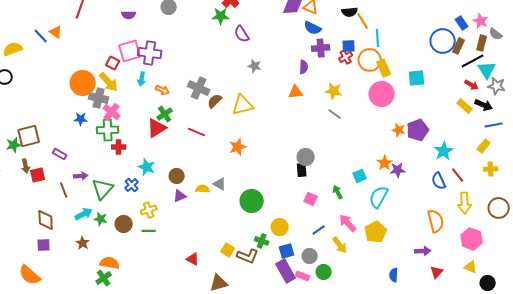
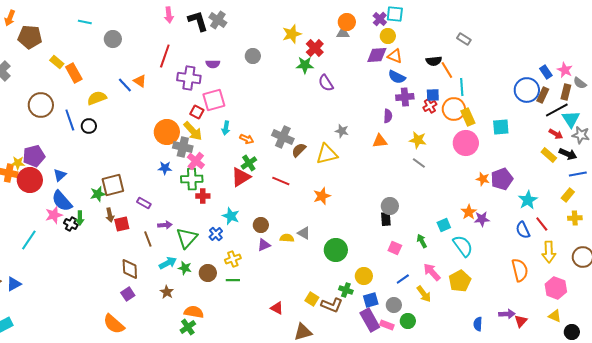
purple cross: (150, 53) -> (189, 78), moved
gray star: (255, 66) -> (342, 131), moved
cyan semicircle: (379, 197) -> (463, 246), turned 115
purple square: (44, 245) -> (128, 294), turned -32
purple arrow: (423, 251) -> (507, 314), moved

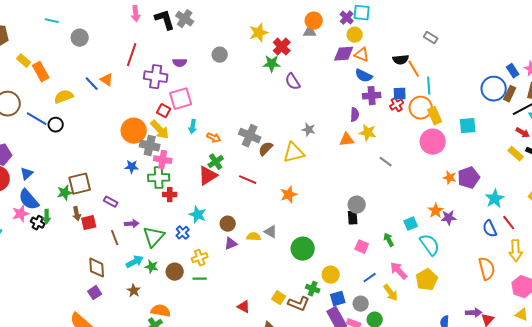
blue line: (70, 120) -> (37, 119), turned -40
yellow star: (418, 140) -> (368, 133), moved
pink cross: (196, 161) -> (163, 160), turned -30

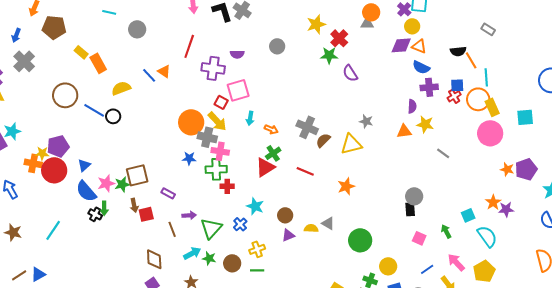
pink star: (21, 214) -> (106, 183), moved

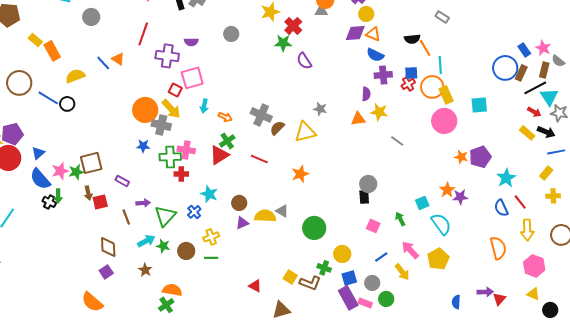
pink cross: (220, 151) -> (186, 150), moved
yellow semicircle: (311, 228) -> (265, 216), size x1.5

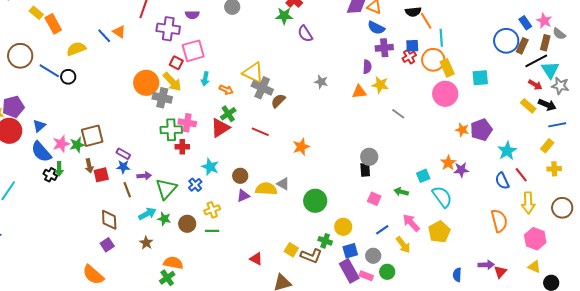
yellow triangle: (305, 132) -> (253, 73), moved, turned 40
blue star: (143, 146) -> (123, 167), moved
green arrow: (400, 219) -> (401, 192), turned -48

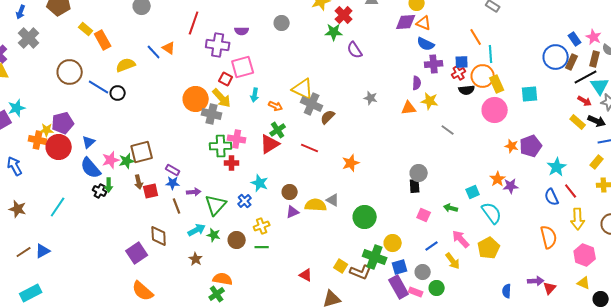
black semicircle: (413, 12) -> (467, 90), moved
green cross: (325, 241) -> (375, 257), size x1.6
purple square: (107, 245) -> (137, 253), moved, size x1.5

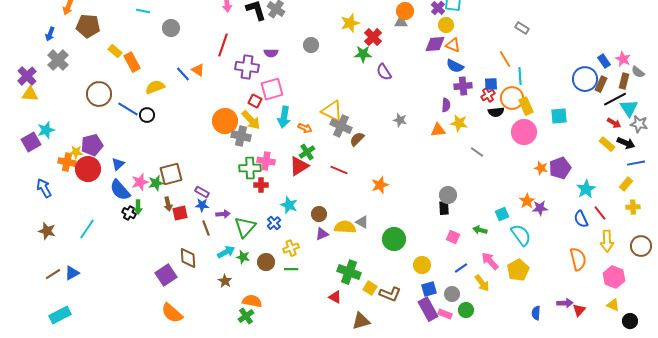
cyan arrow: (255, 95) -> (284, 117), size x1.5
green cross: (375, 257) -> (349, 272), moved

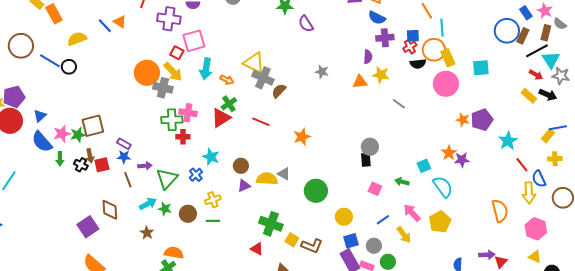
blue line: (636, 163) -> (558, 128), moved
black cross: (129, 213) -> (81, 165), moved
blue semicircle: (581, 219) -> (539, 179), moved

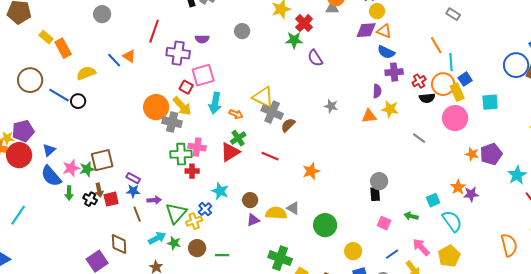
blue square: (413, 36) -> (465, 79), moved, turned -32
gray line: (399, 104) -> (419, 138), moved
yellow cross: (213, 200) -> (194, 221), moved

